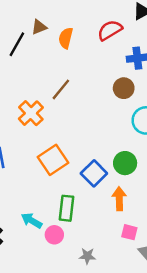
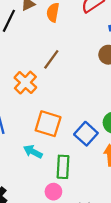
orange square: (53, 160) -> (48, 124), turned -36
cyan arrow: (32, 221) -> (33, 152), moved

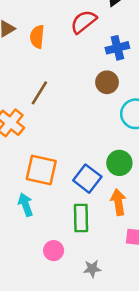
cyan arrow: (33, 152) -> (26, 205), turned 48
green rectangle: (63, 167) -> (81, 218), moved

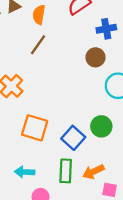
brown line: (39, 93) -> (38, 45), moved
orange arrow: (118, 202) -> (93, 172), moved, turned -110
cyan arrow: (26, 205) -> (25, 172), moved, turned -72

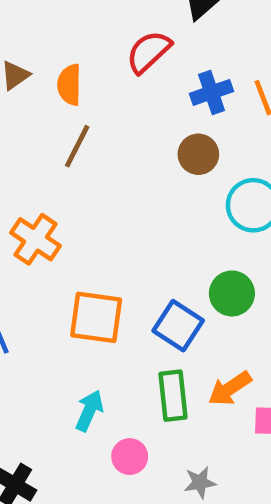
cyan arrow: (25, 172) -> (89, 411), turned 120

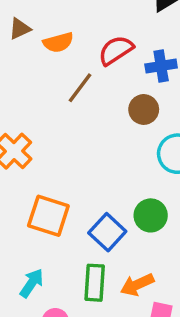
red semicircle: (149, 52) -> (116, 50), moved
orange semicircle: (69, 85) -> (58, 42), turned -116
brown line: (77, 146) -> (80, 88), moved

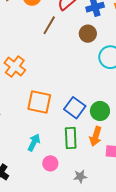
green circle: (151, 215) -> (100, 111), moved
orange arrow: (137, 285) -> (96, 136), turned -42

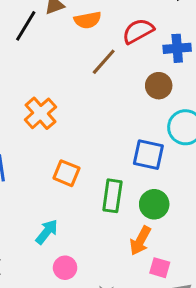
orange square: (39, 102) -> (66, 173), size x0.7
blue square: (75, 108) -> (148, 155), moved, turned -35
green rectangle: (71, 138) -> (112, 196), moved

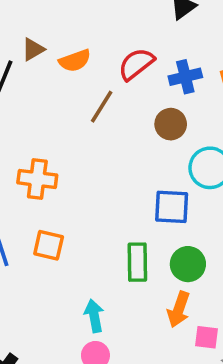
orange cross: (40, 113) -> (37, 179), turned -32
orange square: (66, 173) -> (49, 245), moved
cyan arrow: (47, 232) -> (94, 316), moved, turned -40

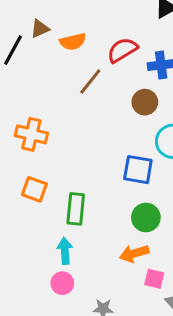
green rectangle: (137, 262) -> (76, 209), moved
orange arrow: (179, 309) -> (134, 254), turned 48

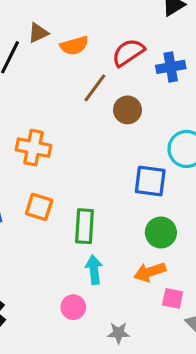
brown circle: (145, 102) -> (128, 110), moved
cyan arrow: (65, 251) -> (94, 270), moved

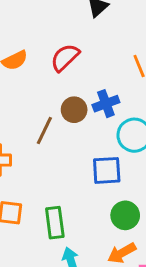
blue cross: (171, 67) -> (106, 104), moved
brown line: (95, 88) -> (44, 130), moved

